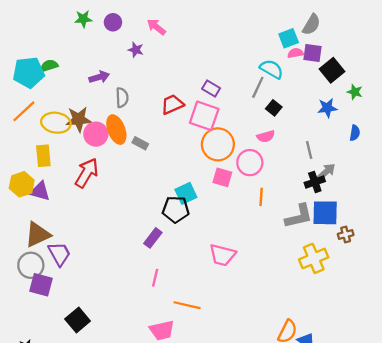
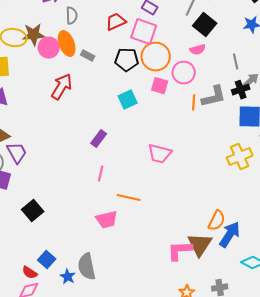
black square: (274, 108) -> (205, 25), size x1.6
red arrow: (87, 173) -> (62, 87), moved
black pentagon: (176, 209) -> (127, 60), moved
gray L-shape: (299, 216) -> (214, 97), moved

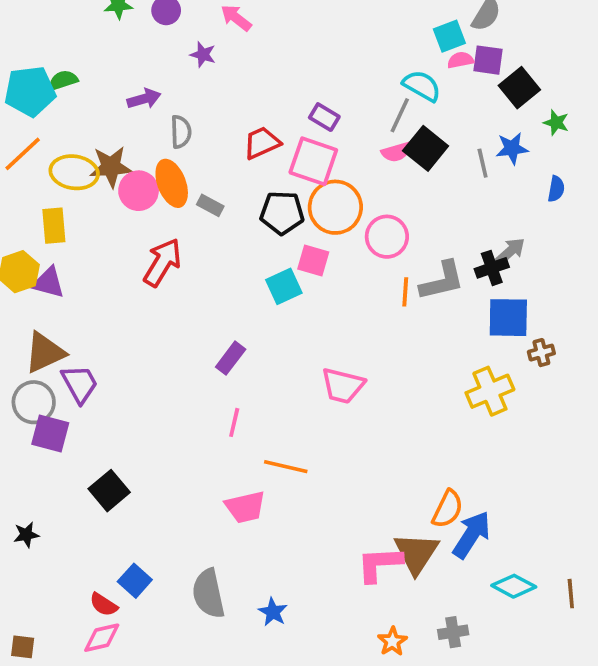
pink semicircle: (198, 50) -> (396, 152), moved
gray line: (236, 62) -> (483, 163), moved
pink square: (160, 86) -> (313, 261), moved
blue star: (68, 277) -> (273, 612), moved

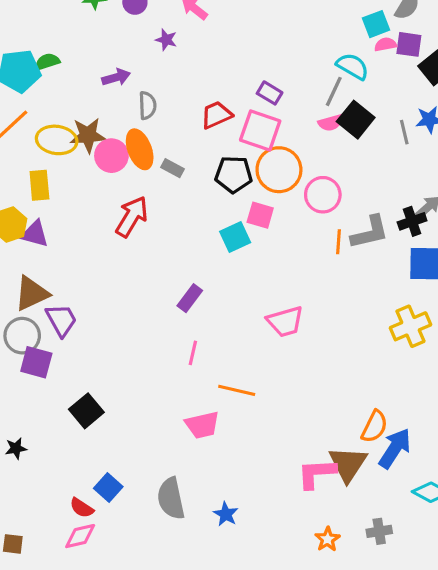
pink trapezoid: (343, 386) -> (285, 322), turned -30

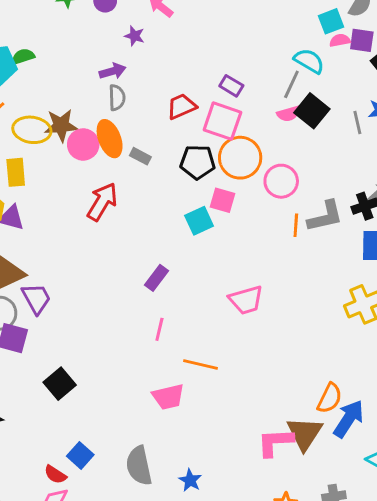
purple arrow: (116, 77) -> (113, 71), moved

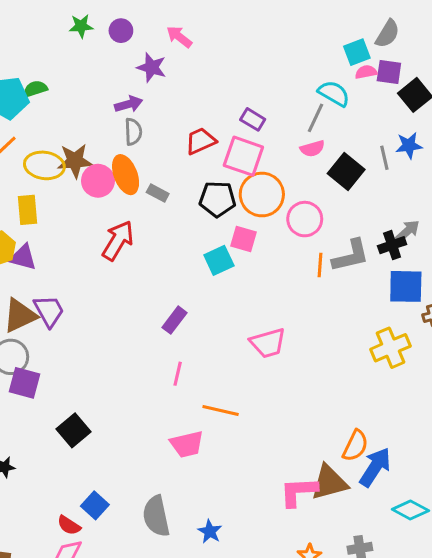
purple star: (134, 36) -> (152, 67), size x1.4
black square: (312, 111) -> (346, 172), moved
purple trapezoid: (36, 298) -> (49, 311), moved
brown triangle: (305, 433) -> (329, 482), turned 42

